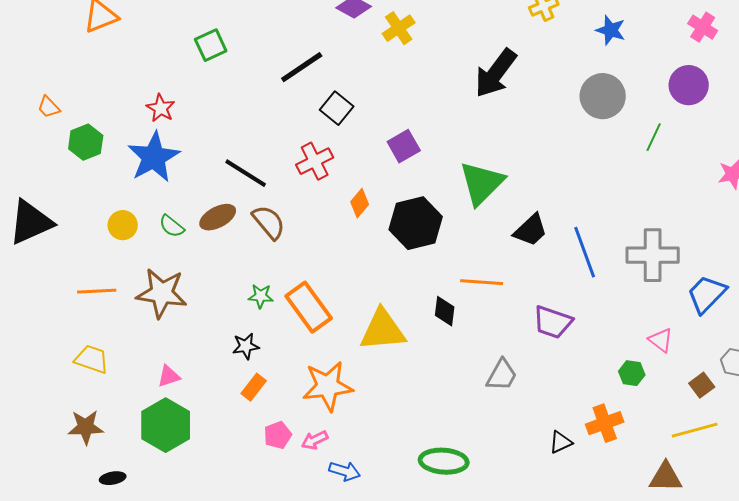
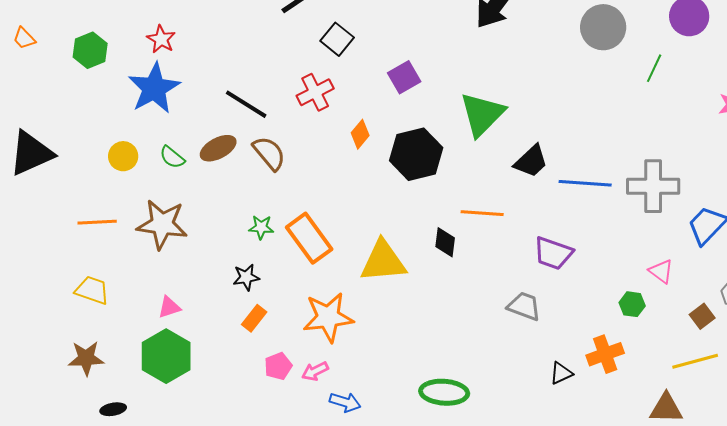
orange trapezoid: (49, 107) -> (24, 38), moved
green hexagon: (86, 142) -> (90, 50), moved
blue line: (585, 252) -> (585, 183), turned -66
gray trapezoid: (502, 375) -> (524, 306), moved, turned -99

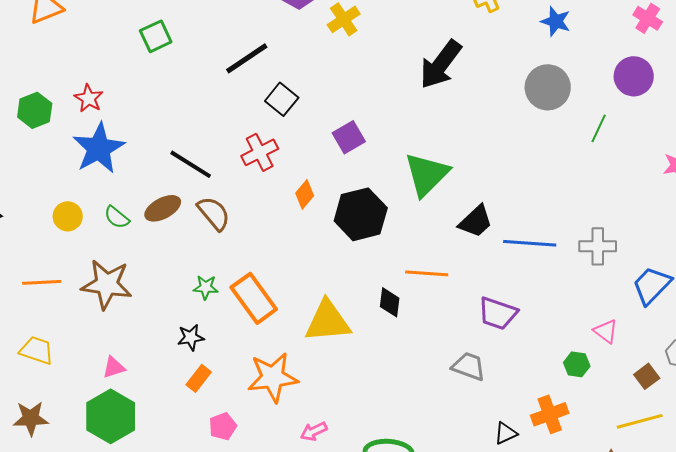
red star: (161, 39) -> (89, 98), moved
gray cross: (653, 186) -> (598, 246), size x0.7
pink arrow: (315, 371) -> (314, 431), moved

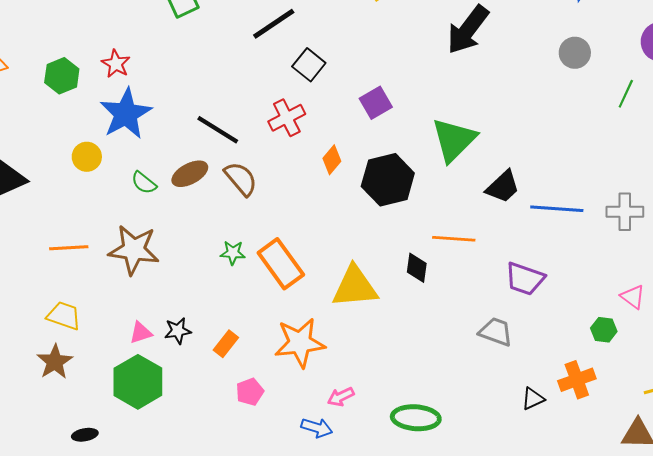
gray circle: (548, 87) -> (575, 53), size x0.7
yellow circle: (68, 216) -> (87, 157), moved
black star: (191, 337) -> (178, 331), moved
brown star: (31, 418) -> (55, 362), moved, turned -30

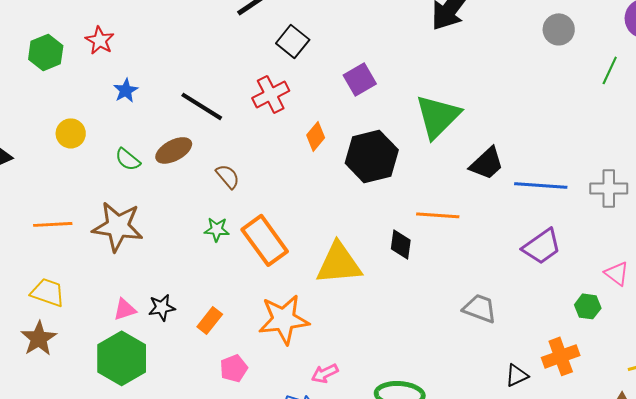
blue star: (126, 114) -> (126, 90), moved, size x0.5
brown semicircle: (241, 179) -> (228, 176), moved, size x0.7
purple trapezoid: (525, 279) -> (542, 246), moved, turned -54

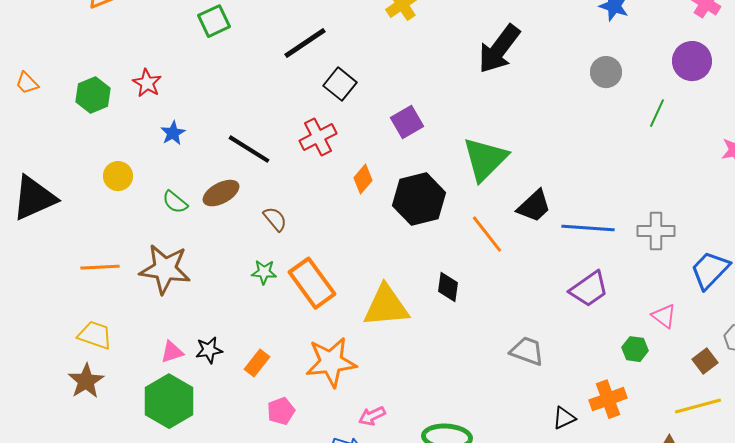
orange line: (438, 215) -> (487, 234), moved, turned 48

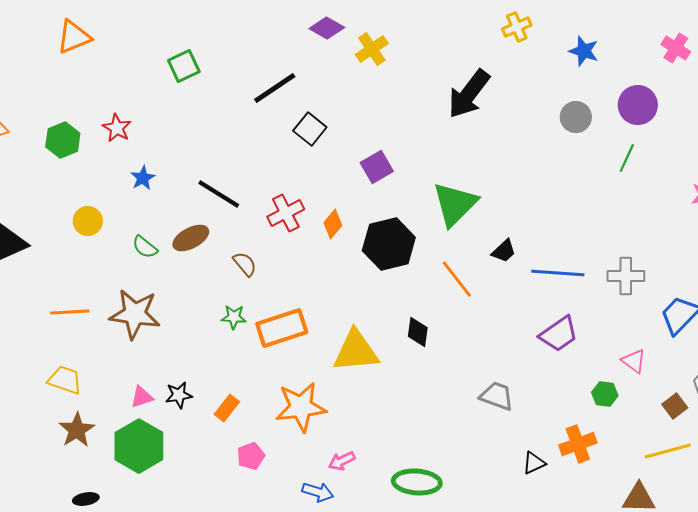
purple circle: (692, 61) -> (638, 105), moved
red cross: (318, 137) -> (286, 213), moved
black trapezoid: (534, 206) -> (504, 251), size x0.7
orange rectangle: (312, 283) -> (282, 328), turned -72
brown star: (86, 381) -> (77, 430), moved

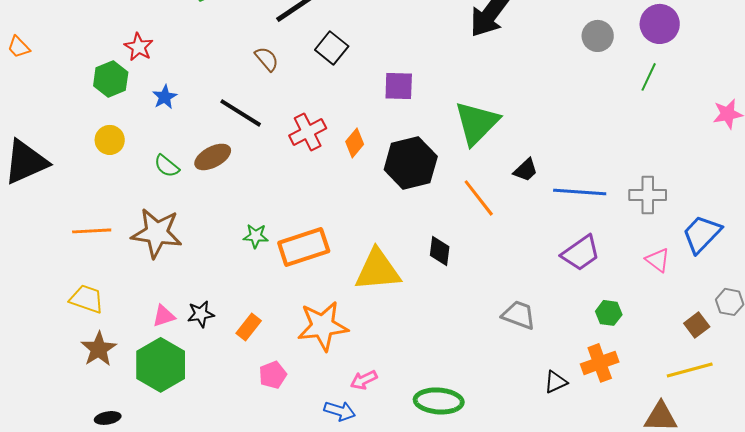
green hexagon: (63, 140) -> (111, 79), moved
purple square: (377, 167) -> (399, 86), turned 32
brown semicircle: (245, 264) -> (267, 59), moved
pink triangle: (634, 361) -> (658, 260), moved
green hexagon: (605, 394) -> (609, 313), moved

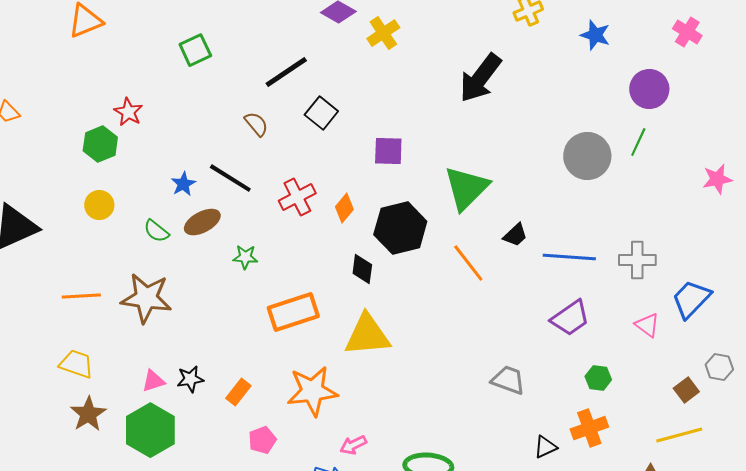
gray circle: (598, 36) -> (587, 156), moved, size x1.5
blue star: (165, 97) -> (183, 184), moved
green star: (256, 236) -> (245, 257), moved
black diamond: (440, 251) -> (362, 269), moved

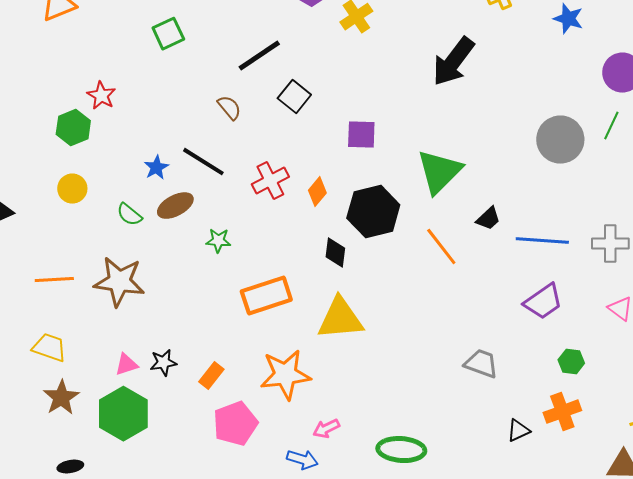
pink pentagon: (262, 440) -> (235, 424), size x1.6

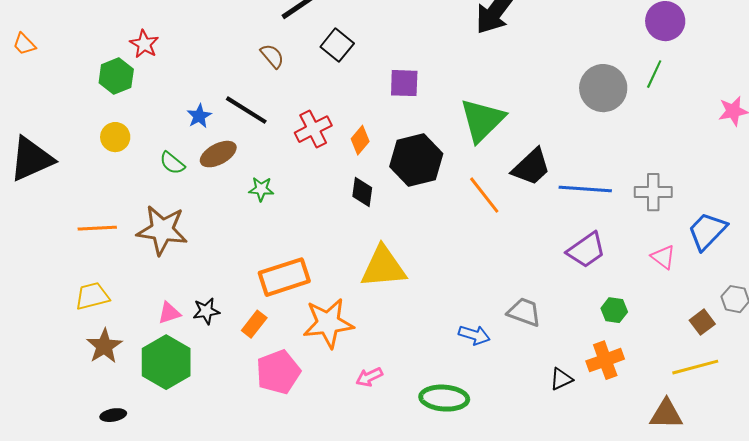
black trapezoid: (488, 219) -> (531, 167), size x1.6
black diamond: (335, 253) -> (362, 192), moved
orange rectangle: (266, 296) -> (284, 277), moved
yellow trapezoid: (49, 348) -> (92, 296), turned -33
blue arrow: (302, 460) -> (474, 335), moved

